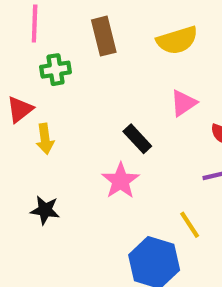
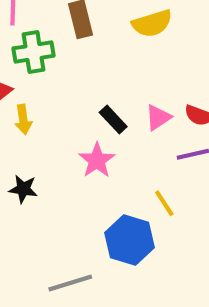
green cross: (56, 70) -> (33, 52), size x1.4
pink triangle: (183, 103) -> (158, 117), moved

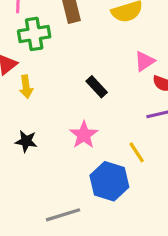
pink triangle: (158, 117) -> (145, 61), moved
pink star: (97, 160) -> (84, 135), moved

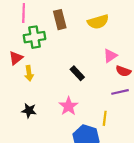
yellow line: (137, 152) -> (105, 118), turned 40

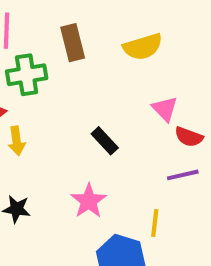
pink triangle: (110, 56) -> (165, 109), turned -40

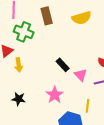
green cross: (27, 75) -> (24, 32), turned 30
pink triangle: (165, 109) -> (81, 75), moved

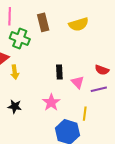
black rectangle: (63, 65) -> (59, 72), turned 40

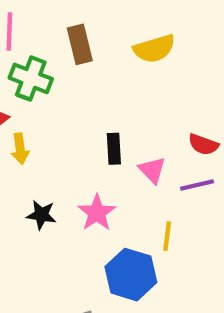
black star: (15, 106) -> (41, 215), moved

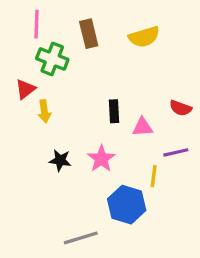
pink triangle: (152, 170) -> (143, 127), turned -50
purple line: (197, 185) -> (176, 152), moved

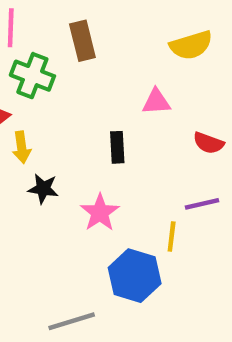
yellow semicircle: (144, 37) -> (191, 45), moved
pink triangle: (143, 127) -> (156, 102), moved
black star: (60, 160) -> (43, 189), moved

